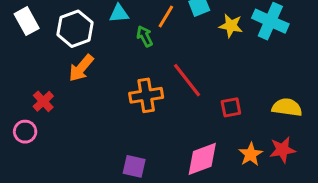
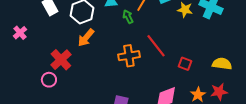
red cross: (43, 101) -> (61, 60), size x1.5
red square: (231, 107) -> (185, 64), turned 32

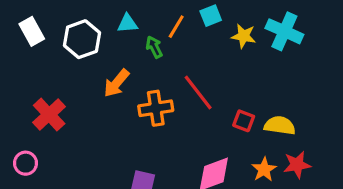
orange arrow: (86, 38) -> (117, 83), moved
yellow semicircle: (222, 64) -> (280, 125), moved
pink circle: (49, 80) -> (25, 163), moved

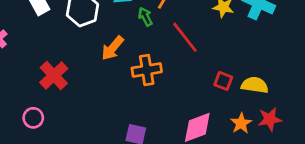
red line: (198, 93) -> (185, 37), moved

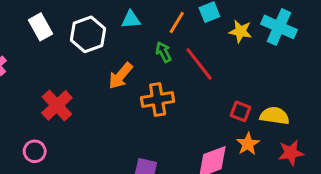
green arrow: (145, 17) -> (163, 52), moved
orange star: (241, 123) -> (248, 144), moved

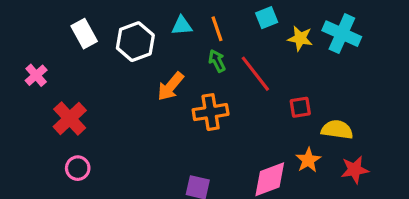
orange line: (177, 22) -> (217, 29), moved, turned -50
red cross: (57, 105) -> (70, 118), moved
red square: (240, 111) -> (300, 107), moved, turned -30

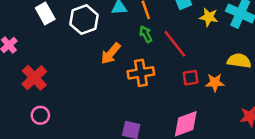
red square: (300, 107) -> (191, 78), moved
yellow semicircle: (337, 130) -> (239, 61), moved
orange star: (308, 160) -> (215, 83), moved, turned 30

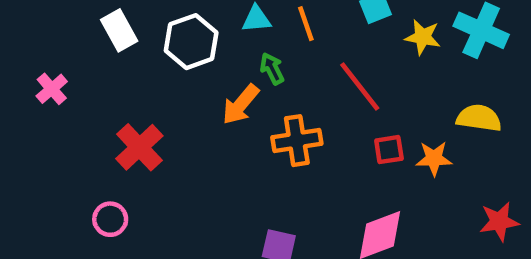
green arrow: (146, 34) -> (272, 69), moved
red cross: (34, 78) -> (139, 147), moved

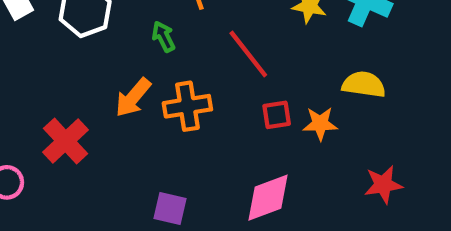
orange arrow: (241, 105) -> (133, 98), moved
red cross: (139, 147) -> (66, 141), moved

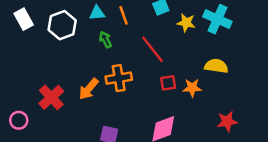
orange arrow: (133, 98) -> (89, 89), moved

